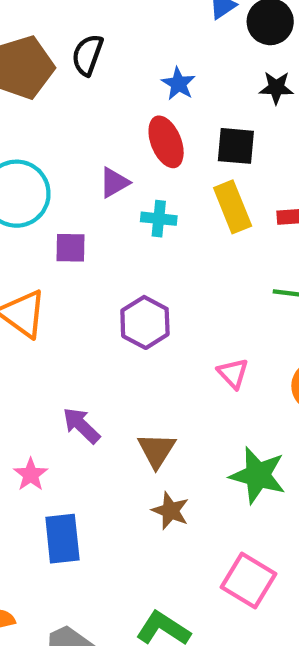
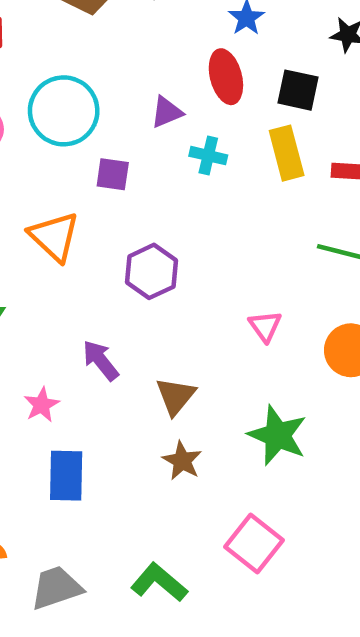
purple hexagon: (145, 322) -> (152, 271), moved

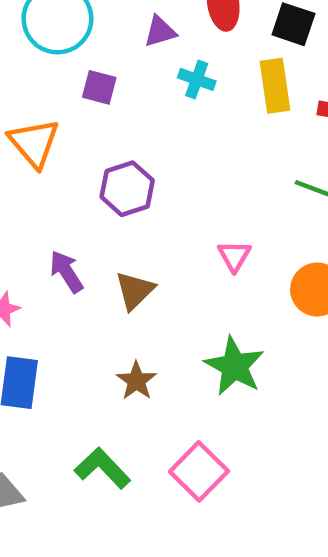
brown triangle: (176, 396) -> (135, 291), moved
green L-shape: (159, 582) -> (102, 468), moved

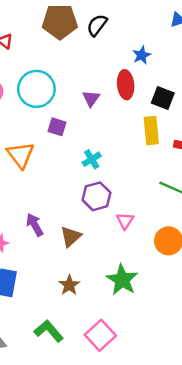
purple triangle: (160, 31) -> (91, 98), turned -42
cyan cross: (197, 79) -> (92, 159), moved, turned 36
purple hexagon: (127, 189) -> (97, 196), moved

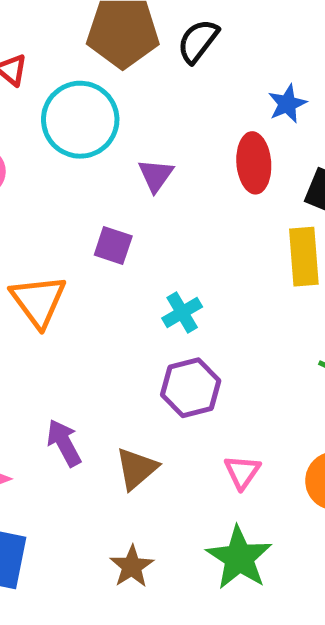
cyan circle: (36, 89) -> (80, 120), moved
purple triangle: (91, 98) -> (156, 175), moved
pink triangle: (125, 221) -> (242, 472), moved

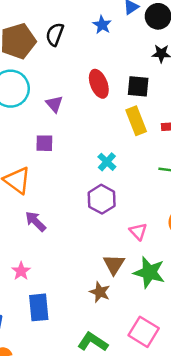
blue star: (287, 104) -> (102, 25), moved
cyan cross: (182, 312) -> (107, 162), moved
purple arrow: (64, 443) -> (35, 221), moved
brown triangle: (137, 468) -> (114, 264), moved

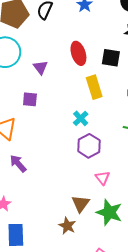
yellow rectangle: (136, 121) -> (94, 87), moved
purple hexagon: (102, 199) -> (89, 146), moved

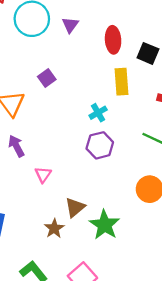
purple triangle: (40, 67) -> (70, 25), moved
purple square: (30, 99) -> (47, 78), turned 35
pink triangle: (102, 178) -> (43, 175), moved

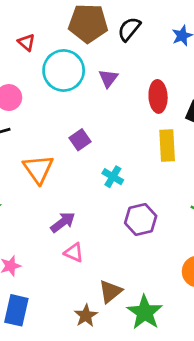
cyan cross: (98, 113) -> (113, 177), moved, turned -30
purple arrow: (16, 146) -> (63, 222), moved, turned 80
pink triangle: (43, 175) -> (74, 253), turned -42

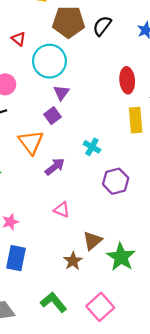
purple triangle: (108, 78) -> (61, 93), moved
purple square: (80, 140) -> (52, 116), moved
purple arrow: (63, 222) -> (55, 167), moved

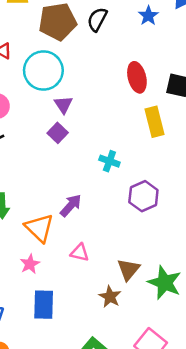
orange triangle: (31, 142) -> (39, 228), moved
purple arrow: (55, 167) -> (71, 205), moved
pink triangle: (62, 210) -> (80, 253), moved

